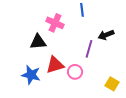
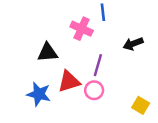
pink cross: (55, 23) -> (82, 29), moved
purple line: (89, 49) -> (98, 65), moved

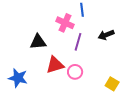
purple line: (98, 65) -> (78, 42), moved
blue star: (39, 94) -> (18, 78), moved

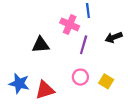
red triangle: (55, 65) -> (45, 90), moved
yellow square: (112, 84) -> (106, 81), moved

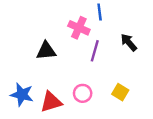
black arrow: (114, 37) -> (129, 42), turned 70
pink circle: (80, 77) -> (83, 93), moved

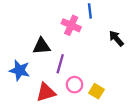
purple line: (95, 51) -> (60, 64), moved
yellow square: (120, 92) -> (96, 91), moved
blue star: (22, 95) -> (20, 70), moved

